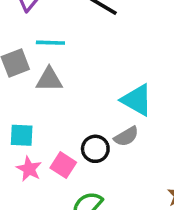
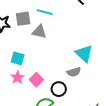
black circle: (95, 149) -> (59, 89), moved

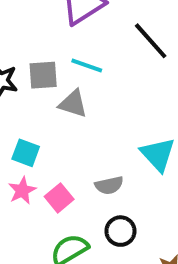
gray semicircle: (74, 72) -> (109, 185), moved
black circle: (59, 89) -> (120, 231), moved

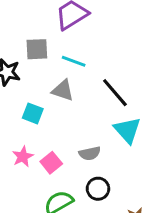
black line: (151, 41) -> (115, 93), moved
gray square: (43, 75) -> (37, 49), moved
cyan square: (26, 153) -> (33, 113), moved

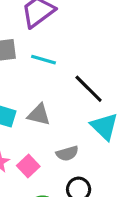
gray triangle: (63, 90) -> (39, 115), moved

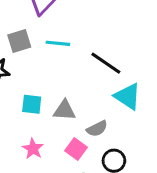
gray triangle: (39, 115) -> (64, 110), moved
pink square: (28, 166) -> (76, 149), moved

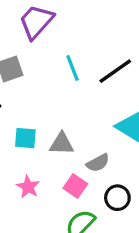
cyan line: (58, 43) -> (72, 68), moved, turned 65
black line: (106, 63) -> (115, 71), moved, turned -68

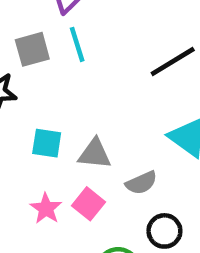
cyan line: (72, 68) -> (77, 44), moved
pink square: (75, 186) -> (89, 204), moved

